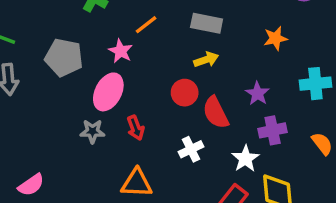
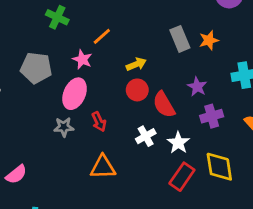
gray rectangle: (207, 23) -> (180, 39), moved, turned 60
yellow arrow: (206, 60) -> (136, 64), moved
white star: (245, 159) -> (178, 143), moved

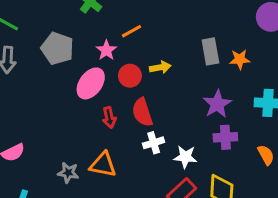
purple star: (197, 87) -> (217, 104), size x1.4
red circle: (137, 90) -> (130, 76), moved
red semicircle: (164, 105) -> (142, 112), moved
gray star: (64, 127) -> (68, 173), moved
white star: (178, 143) -> (185, 157), turned 30

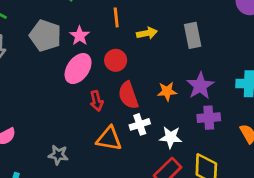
orange line: (131, 31) -> (116, 17), turned -66
pink star: (106, 50) -> (80, 36), moved
orange star: (240, 59) -> (167, 91), moved
yellow arrow: (160, 67) -> (147, 33), moved
orange triangle: (103, 165) -> (109, 139), moved

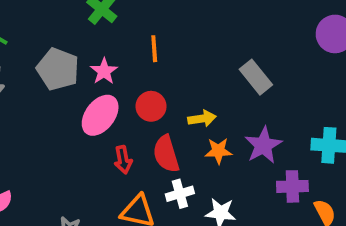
yellow arrow: (147, 33) -> (202, 119), moved
gray rectangle: (193, 35) -> (256, 77), turned -30
purple cross: (209, 118) -> (292, 186), moved

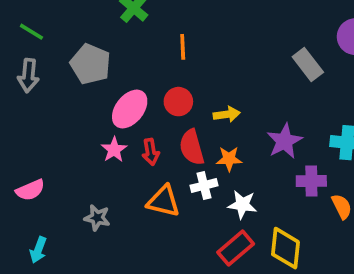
pink star: (104, 71) -> (114, 150), moved
gray rectangle: (256, 77) -> (308, 65), moved
orange star: (218, 151) -> (229, 159), moved

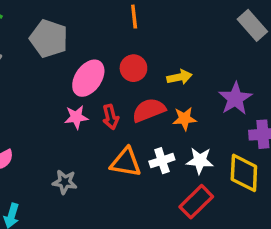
red semicircle: (192, 147) -> (149, 110), turned 88
pink star: (114, 150) -> (76, 117), turned 30
white cross: (204, 186) -> (162, 161), moved
yellow diamond: (285, 248) -> (244, 173), moved

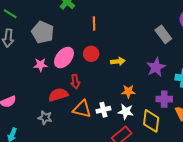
purple star: (235, 99) -> (156, 67), moved
red semicircle: (149, 110) -> (58, 95), moved
pink star: (76, 117) -> (41, 65), moved
orange star: (185, 119) -> (128, 91), moved

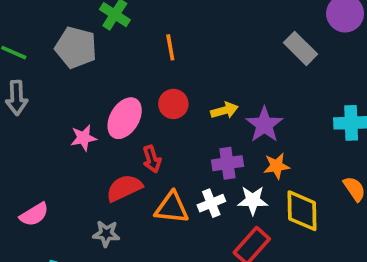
gray pentagon: (43, 32) -> (76, 47), moved
purple star: (156, 67) -> (264, 125), moved
orange star: (128, 91) -> (277, 166), moved
purple cross: (164, 99) -> (227, 163), moved

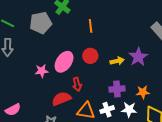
gray pentagon: (76, 47) -> (41, 23), turned -30
purple star: (264, 125) -> (138, 57), moved

